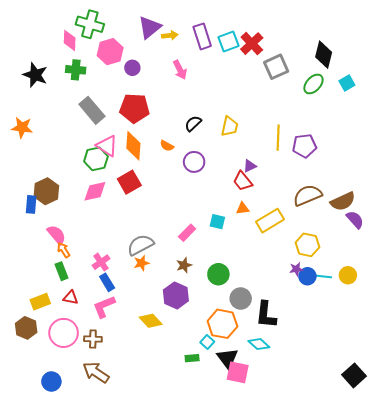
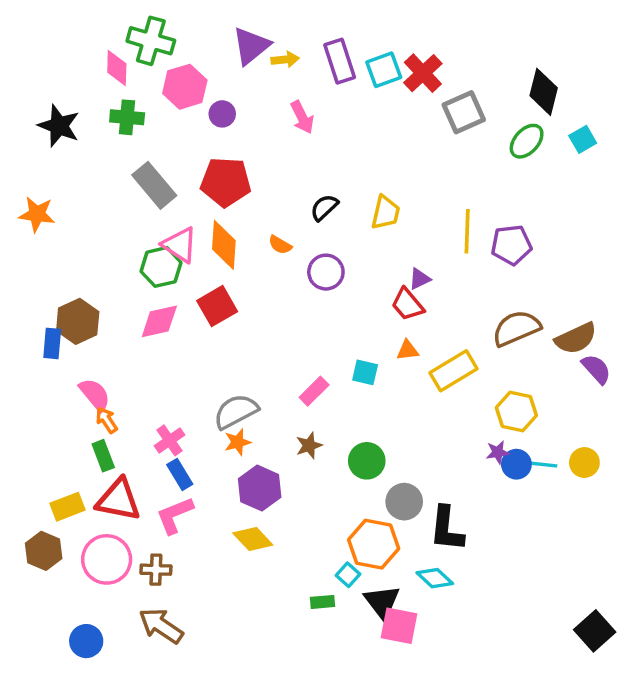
purple hexagon: (176, 295) -> (260, 488), moved
red triangle: (71, 298) -> (119, 500), size x1.8

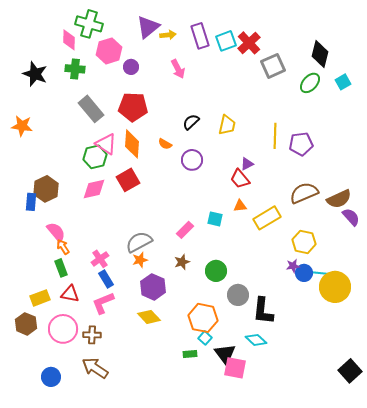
yellow circle: (584, 463) -> (335, 287), moved, size x1.8
red triangle: (119, 500) -> (70, 294), size x0.7
orange hexagon: (374, 544) -> (203, 318), moved

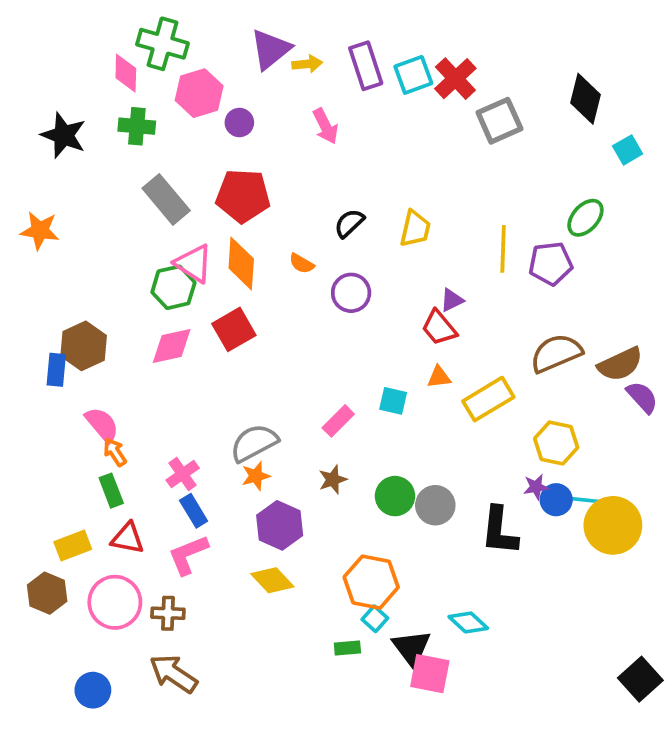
green ellipse: (310, 83) -> (585, 218), moved
gray circle: (238, 295) -> (435, 505), moved
black L-shape: (263, 311) -> (499, 531), moved

